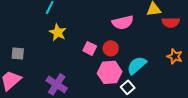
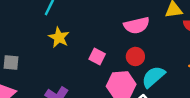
red circle: (111, 48) -> (135, 56), moved

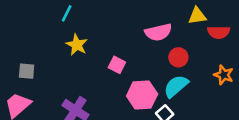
red circle: (135, 56) -> (178, 57), moved

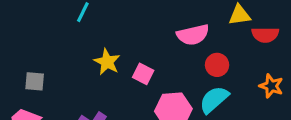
yellow star: (77, 45) -> (107, 62), moved

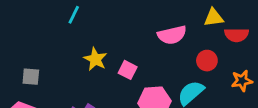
red circle: (217, 65) -> (207, 61), moved
orange star: (271, 86) -> (242, 81), turned -30

